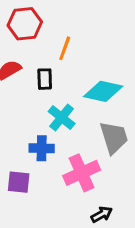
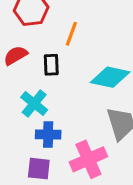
cyan cross: (62, 118) -> (34, 103), moved
purple square: (19, 182) -> (39, 169), moved

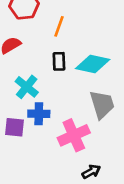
black rectangle: (51, 65) -> (59, 61), moved
purple square: (39, 169) -> (15, 127), moved

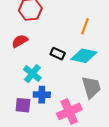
orange line: (59, 26) -> (85, 26), moved
black rectangle: (59, 61) -> (58, 54), turned -64

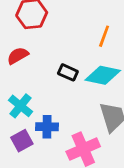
cyan cross: (32, 74) -> (21, 106), moved
purple square: (23, 105) -> (22, 141), turned -35

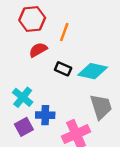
orange line: (104, 36) -> (64, 32), moved
red semicircle: (18, 56) -> (38, 50), moved

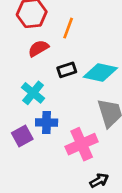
black rectangle: (63, 69) -> (67, 70), turned -42
cyan cross: (23, 97) -> (33, 93), moved

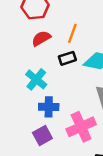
orange line: (68, 28) -> (72, 33), moved
purple square: (22, 136) -> (42, 136), moved

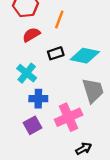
orange line: (72, 33) -> (59, 20), moved

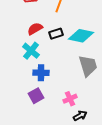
red semicircle: (31, 35) -> (35, 29), moved
pink cross: (69, 117) -> (70, 99), moved, size x0.6

